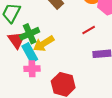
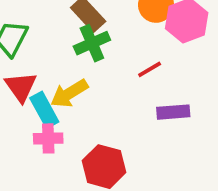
green cross: (30, 34) -> (92, 43), moved

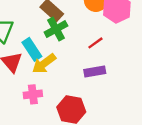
cyan rectangle: (44, 110) -> (32, 49), moved
purple rectangle: (173, 112) -> (95, 71), moved

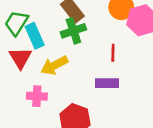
red line: (95, 43) -> (113, 53), turned -63
cyan rectangle: (32, 49) -> (35, 36), moved

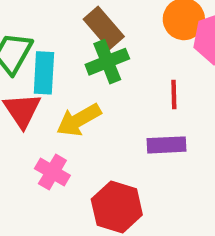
cyan rectangle: (35, 36) -> (44, 73), turned 30
pink cross: (37, 96) -> (52, 172), turned 30

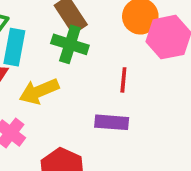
green cross: (107, 62) -> (70, 44), turned 32

